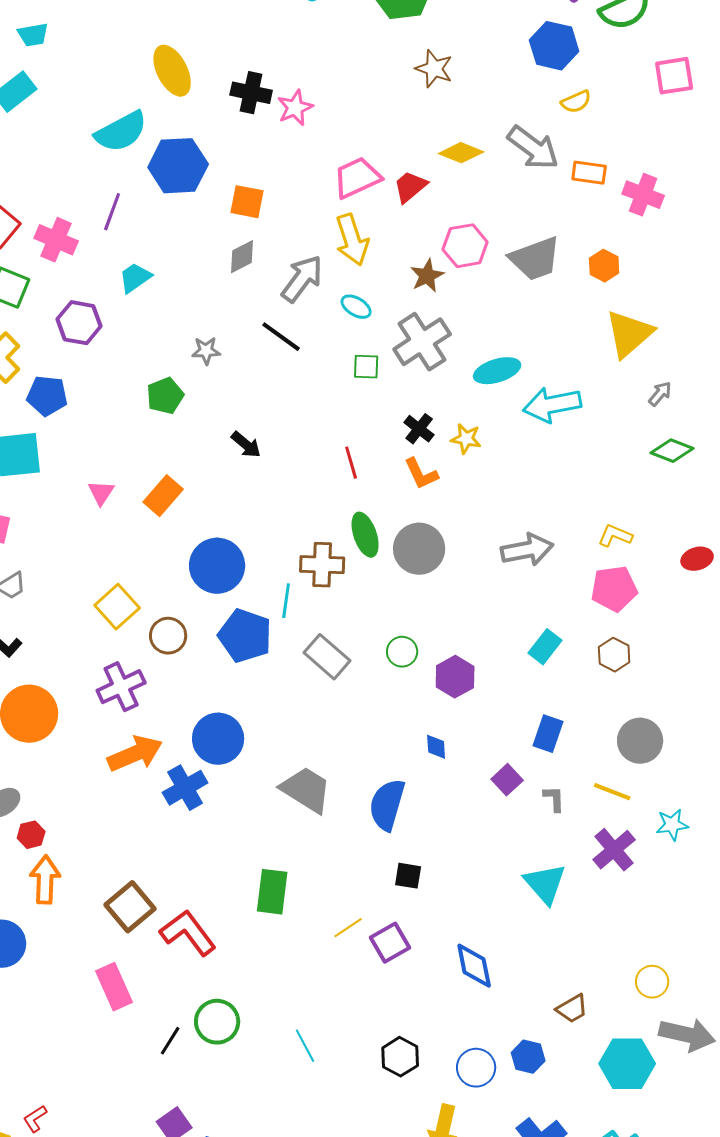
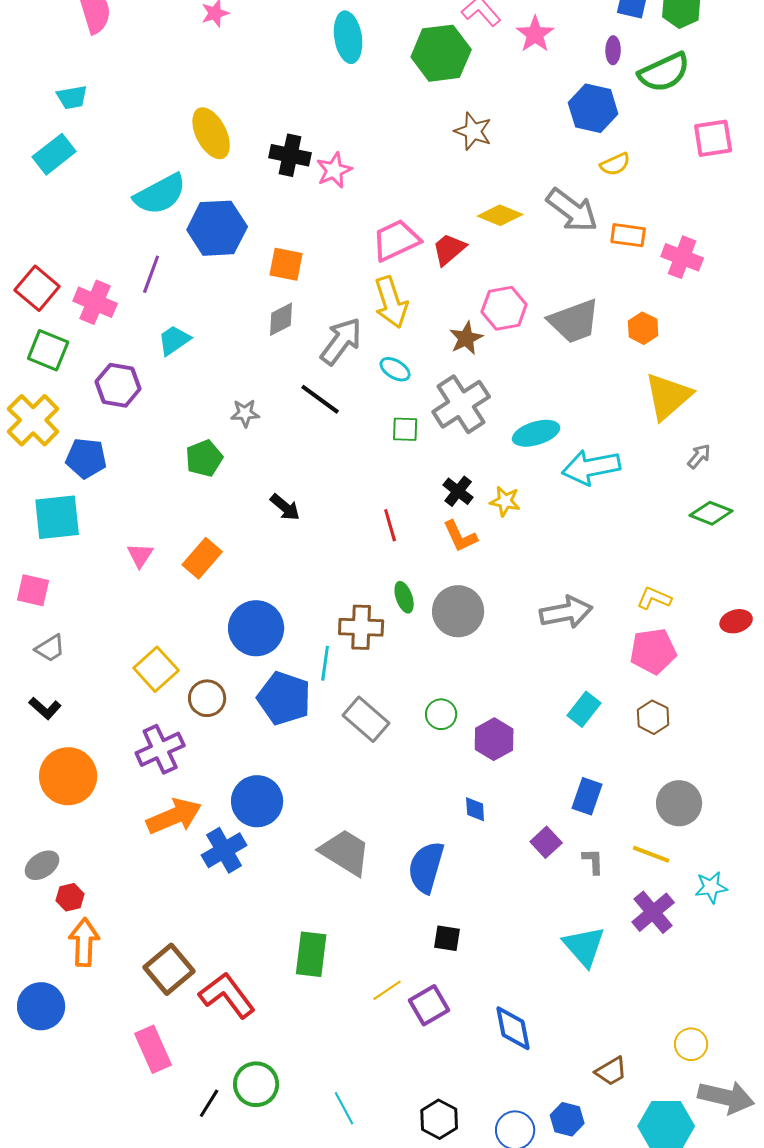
green ellipse: (365, 535) -> (404, 597), size x0.7

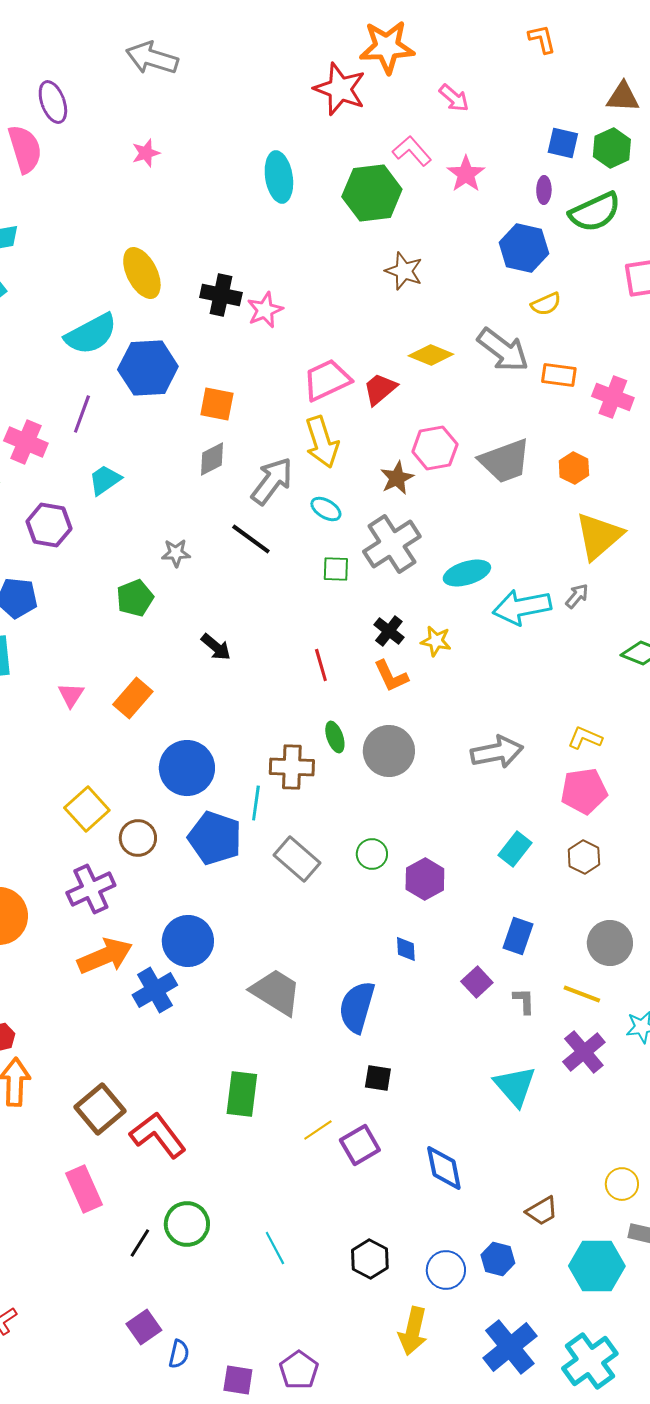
gray arrow: (699, 456) -> (577, 596), moved

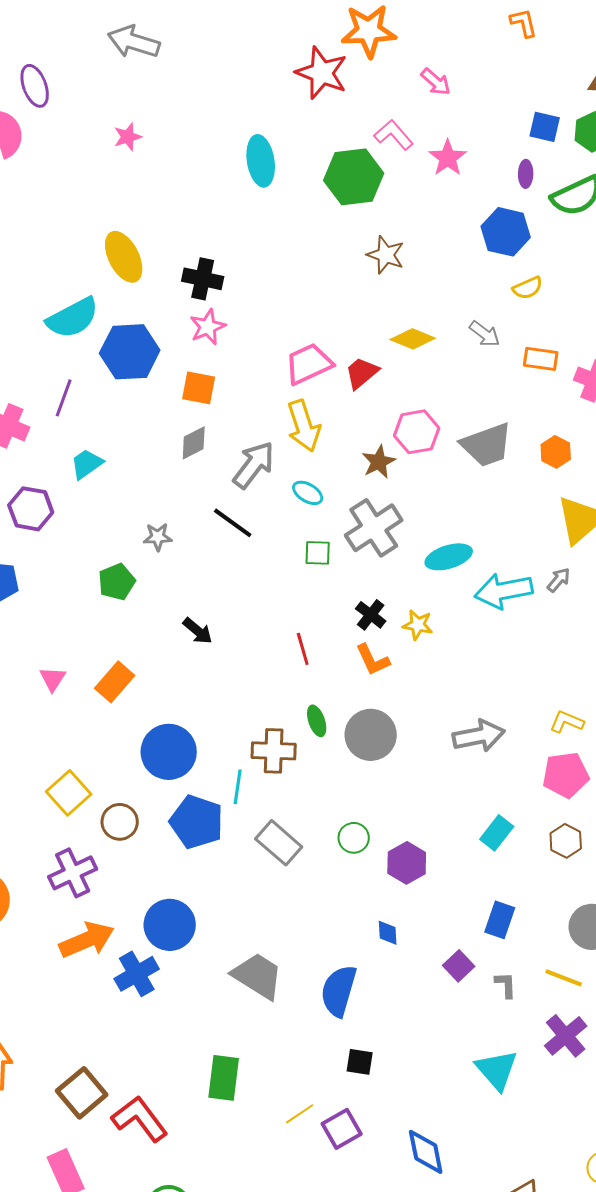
pink star: (265, 310) -> (208, 327), moved
gray arrow: (503, 350) -> (485, 334), size x0.6

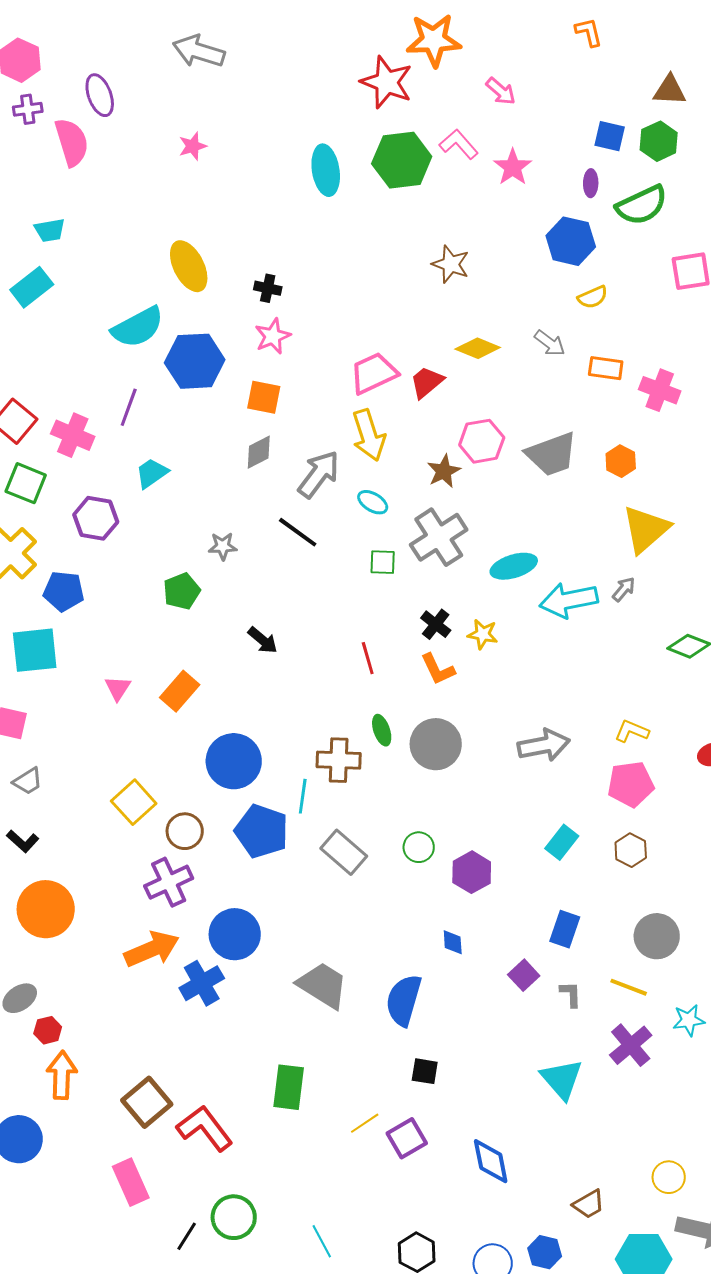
green hexagon: (354, 177) -> (402, 160), moved
black cross: (203, 279) -> (268, 288), size x0.7
purple cross: (73, 873) -> (169, 882), moved

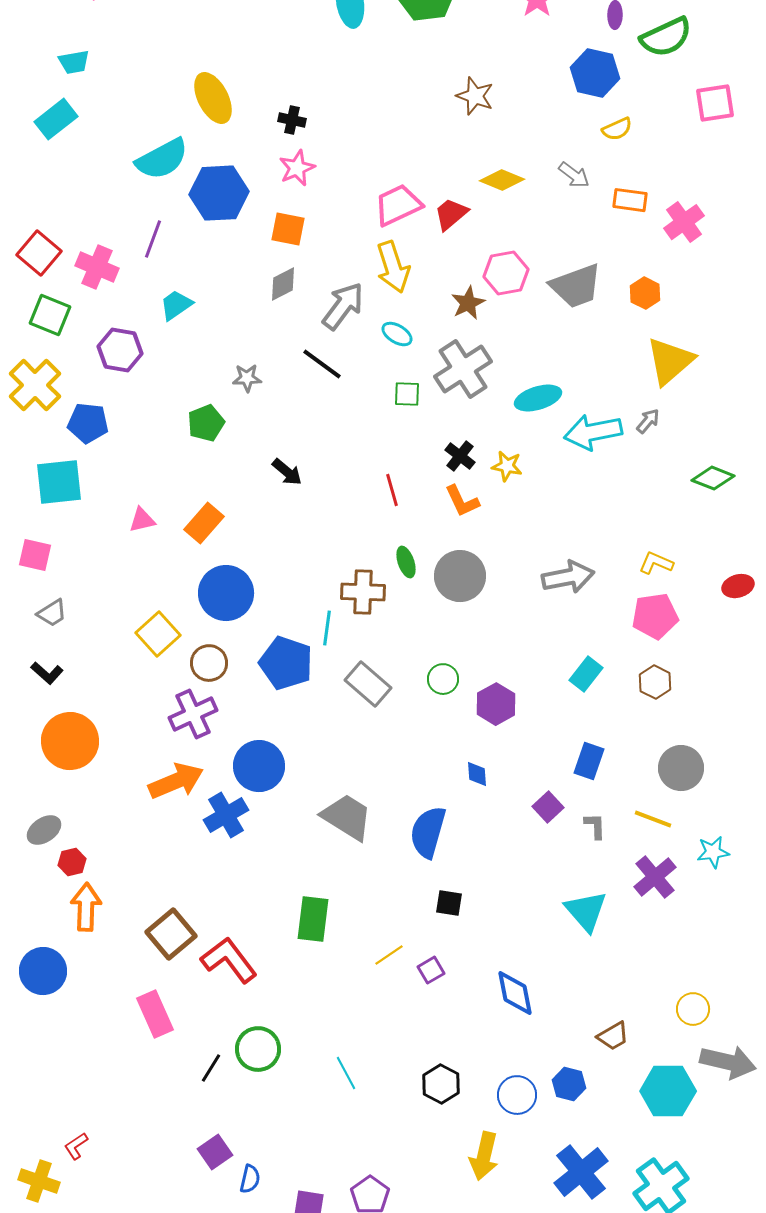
pink cross: (660, 390) -> (684, 222), turned 33
pink triangle: (118, 688) -> (142, 520), turned 44
blue circle: (234, 761) -> (226, 593), moved
purple square: (407, 1138) -> (431, 970), size x0.7

